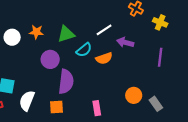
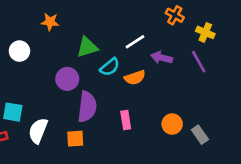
orange star: (36, 32) -> (50, 22), moved
purple line: (160, 57) -> (199, 62), moved, turned -36
pink rectangle: (97, 108) -> (126, 120), moved

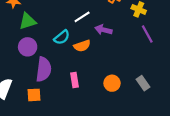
green triangle: (87, 47) -> (28, 21), moved
purple line: (199, 62) -> (147, 34), moved
gray rectangle: (200, 135) -> (143, 83), moved

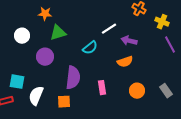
orange semicircle: (82, 46) -> (125, 62), moved
purple circle: (28, 47) -> (45, 57), moved

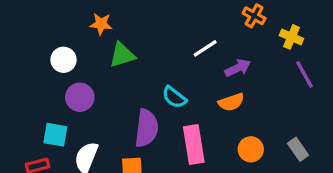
purple arrow: (129, 41) -> (238, 68), turned 140
cyan semicircle: (90, 48) -> (174, 97), moved, turned 77
purple circle: (45, 57) -> (80, 97), moved
pink rectangle: (102, 88) -> (194, 144), size x1.6

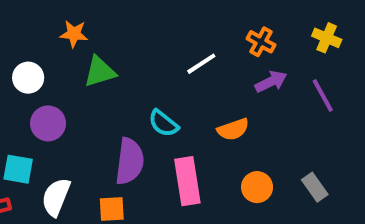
orange cross: (254, 16) -> (261, 42), moved
yellow cross: (291, 37) -> (327, 38), moved
purple arrow: (238, 68) -> (271, 82), moved

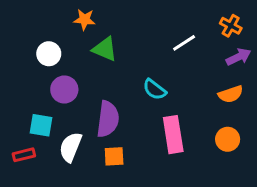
green triangle: (100, 72) -> (105, 49), turned 40
orange semicircle: (233, 129) -> (231, 94), moved
purple semicircle: (130, 161) -> (108, 119), moved

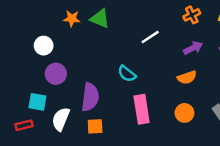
orange cross: (231, 26) -> (192, 15), moved, turned 35
green triangle: (105, 49) -> (100, 19), moved

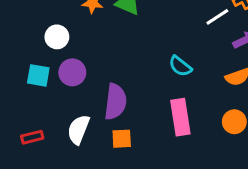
white line: (150, 37) -> (217, 17), moved
cyan semicircle: (127, 74) -> (180, 66), moved
cyan square: (37, 102) -> (38, 75), moved

